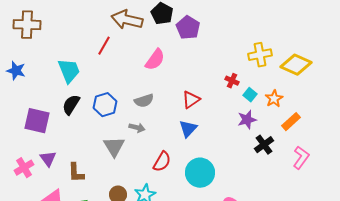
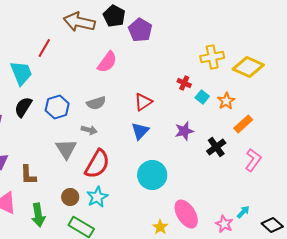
red line: (104, 46) -> (44, 48), moved
purple star: (247, 120) -> (184, 131), moved
red semicircle: (162, 162) -> (97, 164), moved, size x1.4

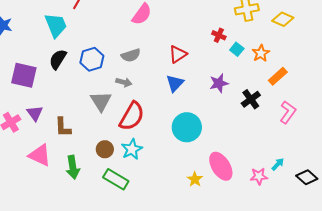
yellow diamond: (248, 67) -> (283, 19), size x0.7
pink star: (224, 224) -> (259, 176), turned -30

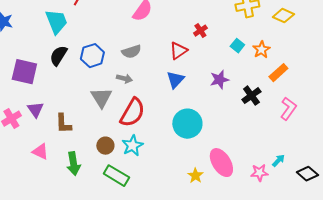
red cross: (219, 35) -> (200, 31), moved, turned 32
pink triangle: (40, 155) -> (40, 152), size x0.7

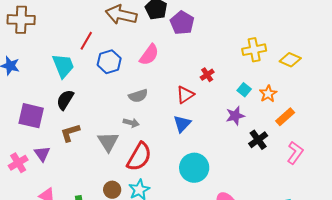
blue hexagon: (92, 56) -> (109, 62), moved
purple star: (219, 80) -> (235, 116), moved
brown L-shape: (63, 124) -> (70, 133), moved, turned 75

